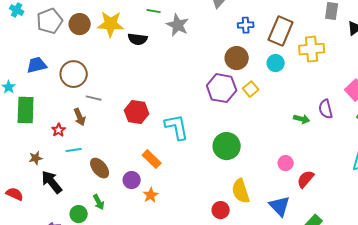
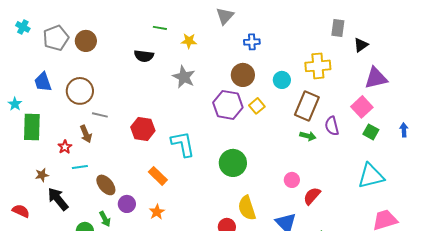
yellow star: (111, 24) -> (189, 41), moved, size x0.6
gray star: (178, 25) -> (184, 77), moved
brown rectangle: (281, 31) -> (307, 106), moved
blue trapezoid: (37, 65) -> (43, 82), turned -95
purple circle: (132, 180) -> (127, 204), moved

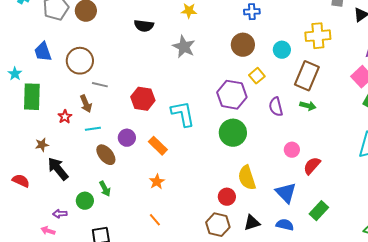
purple hexagon: (228, 105) -> (232, 95), moved
purple semicircle: (332, 126) -> (276, 107), moved
cyan line: (80, 167) -> (93, 129), moved
purple circle: (127, 204) -> (127, 138), moved

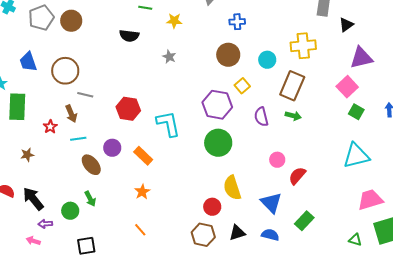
gray star: (184, 47) -> (169, 57), size x0.6
black arrow: (58, 169) -> (33, 199), moved

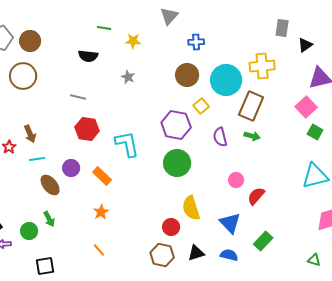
cyan circle: (267, 60) -> (226, 80), size x1.8
brown circle: (65, 71) -> (23, 76), moved
gray line: (85, 95) -> (78, 97), moved

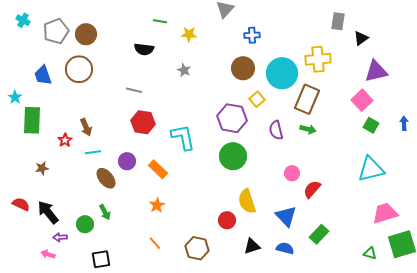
brown hexagon: (162, 255) -> (197, 248), moved

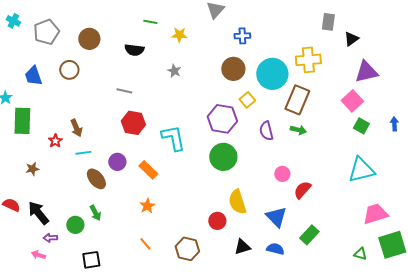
brown circle: (86, 34) -> (89, 39), moved
brown circle: (79, 69) -> (69, 70), size x0.7

